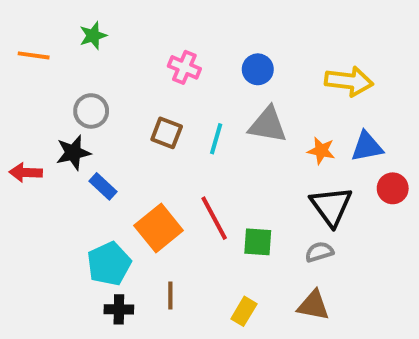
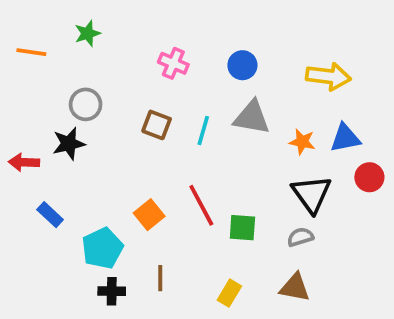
blue rectangle: (103, 186) -> (50, 215), moved
orange square: (159, 228) -> (149, 215), size x0.7

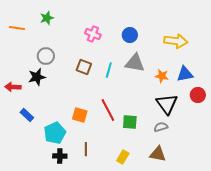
orange square: (149, 215) -> (80, 115), turned -35

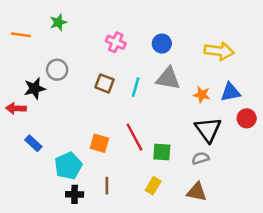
black star: (37, 77) -> (35, 88), moved
yellow rectangle: (123, 157) -> (153, 186), moved

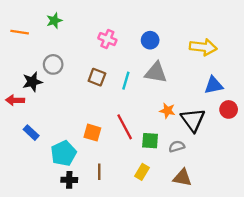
orange star: (202, 95) -> (167, 111), moved
gray semicircle: (200, 158) -> (177, 146), moved

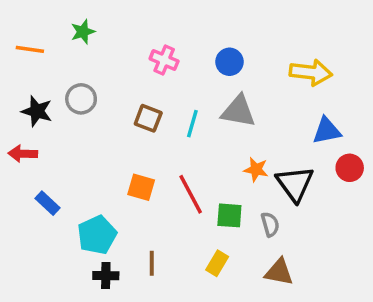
black star: (32, 82) -> (37, 111), moved, turned 30
orange square: (92, 133) -> (141, 187), moved
gray semicircle: (177, 146) -> (270, 224), turned 91

